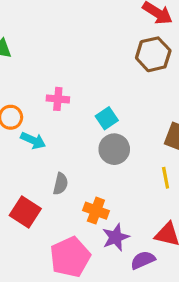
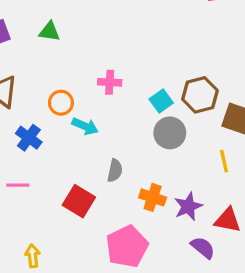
brown hexagon: (153, 54) -> (200, 95), moved
purple star: (116, 237) -> (188, 206), moved
purple semicircle: (143, 260) -> (203, 248), turned 65

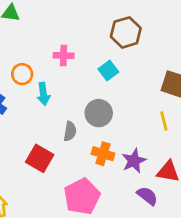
brown hexagon: (200, 95) -> (126, 32), moved
cyan arrow: (85, 126) -> (43, 94), turned 60
gray circle: (170, 133) -> (99, 113), moved

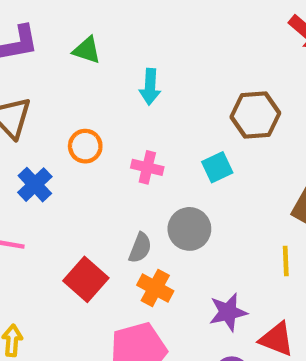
pink cross: (64, 55) -> (147, 167), moved
cyan arrow: (43, 94) -> (150, 87), moved
orange cross: (103, 154) -> (155, 288), moved

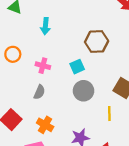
gray circle: (189, 229) -> (84, 91), moved
gray semicircle: (140, 248) -> (39, 92), moved

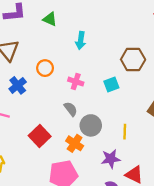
gray circle: (84, 91) -> (91, 125), moved
gray semicircle: (39, 92) -> (71, 109), turned -64
yellow line: (109, 114) -> (125, 132), moved

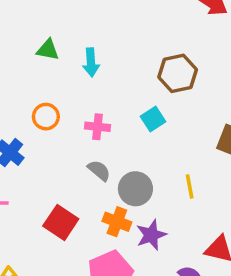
green triangle: (50, 19) -> (48, 50), moved
purple star: (111, 159) -> (151, 235), moved

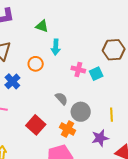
cyan arrow: (91, 62) -> (56, 47), moved
pink cross: (97, 127) -> (78, 70), moved
purple star: (151, 235) -> (100, 138), moved

